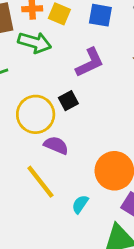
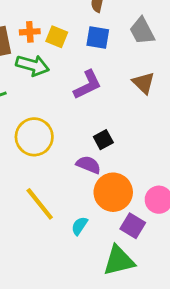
black square: (68, 101) -> (103, 140), moved
purple semicircle: (56, 145) -> (88, 165), moved

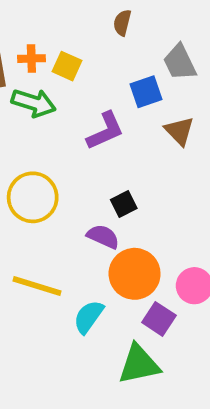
blue square: (98, 38) -> (146, 92), moved, turned -30
yellow line: (40, 204) -> (37, 286), turned -36
cyan semicircle: (79, 226) -> (88, 317), size x1.4

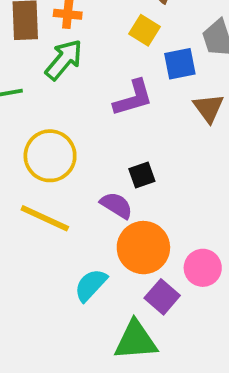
yellow square: (67, 66) -> (144, 30), moved
green arrow: (34, 103) -> (64, 60), turned -75
yellow line: (37, 286) -> (45, 218), moved

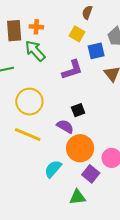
green arrow: (64, 60) -> (35, 51), turned -80
green triangle: (136, 340) -> (77, 197), size x0.7

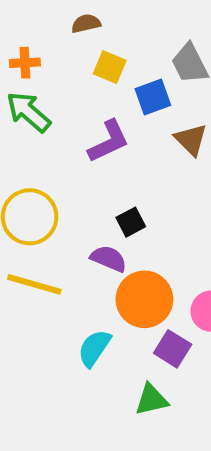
brown semicircle: (87, 12) -> (86, 23), moved, turned 64

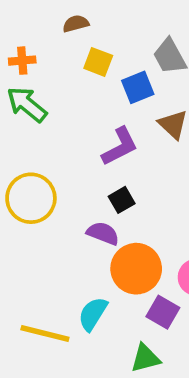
purple L-shape: (109, 141) -> (120, 147), moved
yellow line: (34, 284) -> (45, 334), moved

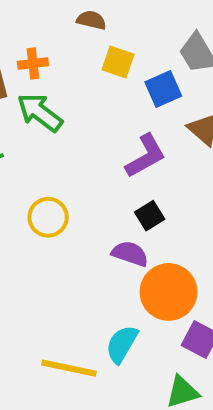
brown semicircle: (76, 24) -> (91, 20), turned 30
yellow circle: (31, 198) -> (48, 217), size x0.7

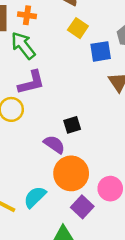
purple L-shape: (146, 156) -> (31, 82), moved

